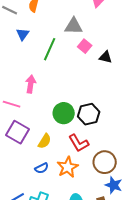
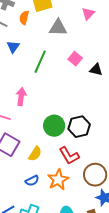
gray triangle: (74, 26) -> (58, 28), moved

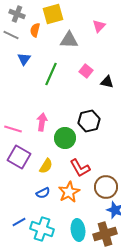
pink arrow: (21, 97) -> (42, 122), moved
black hexagon: (79, 127) -> (89, 121), moved

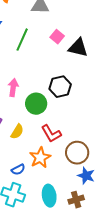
black triangle: (107, 82) -> (78, 48), size x1.5
blue semicircle: (43, 193) -> (18, 170), moved
brown cross: (105, 234) -> (76, 200), size x0.7

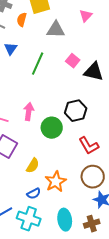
yellow semicircle: (17, 132) -> (33, 166), moved
red L-shape: (51, 134) -> (89, 146), moved

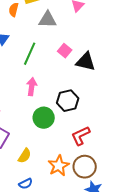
pink arrow: (29, 112) -> (32, 87), moved
red L-shape: (89, 146) -> (81, 136), turned 95
orange star: (56, 182) -> (59, 166), moved

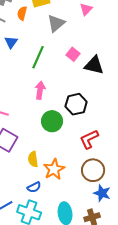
gray triangle: (48, 20) -> (56, 23), turned -42
yellow semicircle: (25, 156) -> (33, 159), turned 140
orange star: (59, 166) -> (54, 169), moved

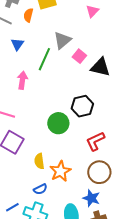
gray triangle: (56, 23) -> (62, 40), moved
pink arrow: (40, 90) -> (22, 80), moved
blue star: (102, 193) -> (91, 198), moved

